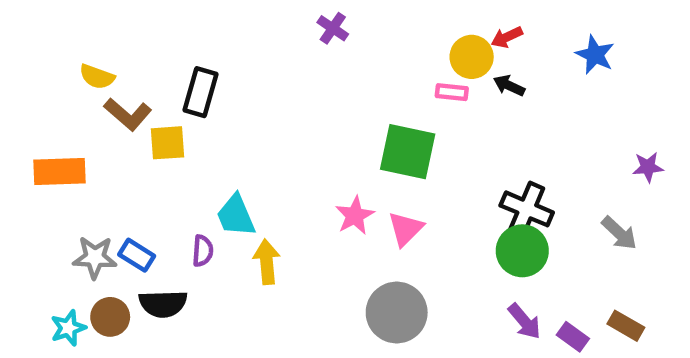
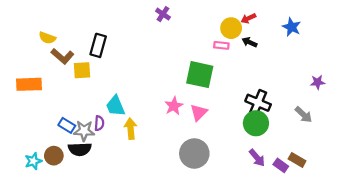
gray star: (95, 257) -> (84, 131), moved
brown rectangle: (626, 326) -> (297, 160), moved

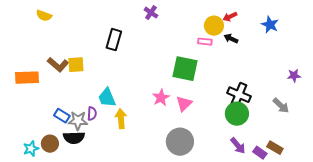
yellow semicircle: (47, 38) -> (44, 16), moved
black rectangle: (98, 45) -> (114, 40), moved
brown L-shape: (62, 56) -> (58, 65), moved

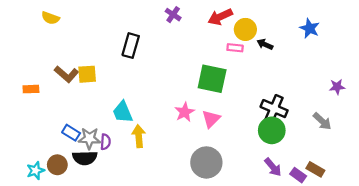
red arrow: (230, 17) -> (220, 17), moved, size x1.5
orange rectangle: (27, 78) -> (31, 89), size x0.6
purple semicircle: (92, 114) -> (105, 142), moved

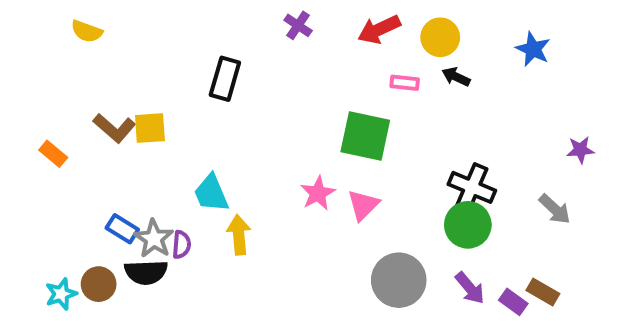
yellow circle: (245, 29) -> (440, 37), moved
orange rectangle: (31, 89) -> (53, 154), turned 42
gray star: (89, 138) -> (154, 239), turned 30
gray circle: (206, 162) -> (399, 280), moved

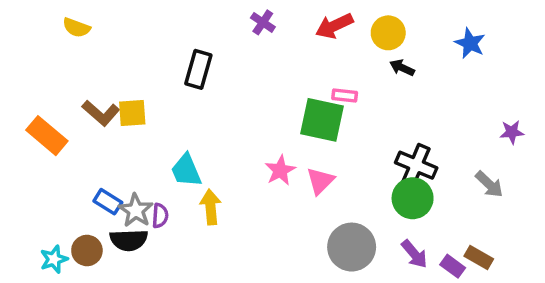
pink rectangle: (405, 83) -> (345, 96), moved
orange rectangle: (53, 154) -> (47, 136), size x1.6

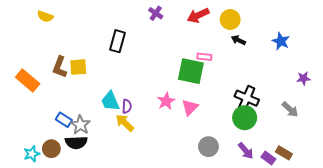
blue star: (470, 43) -> (281, 41), moved
brown L-shape: (101, 113) -> (60, 67), turned 70
yellow arrow: (211, 207) -> (125, 123), turned -42
purple semicircle: (160, 216) -> (127, 106), moved
gray circle: (352, 247) -> (208, 147), size x0.7

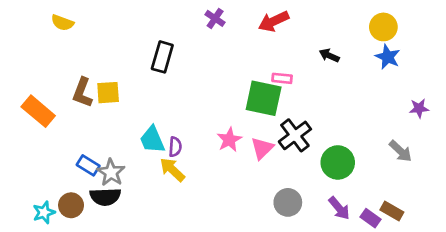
yellow circle: (230, 19) -> (383, 27), moved
black cross: (247, 98) -> (295, 135), moved, turned 30

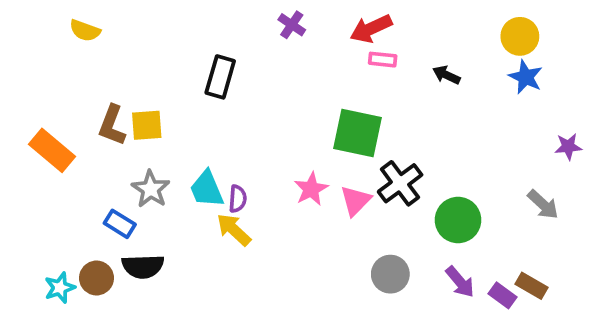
pink rectangle: (282, 78) -> (383, 60), moved
gray star: (111, 172) -> (151, 189), moved

